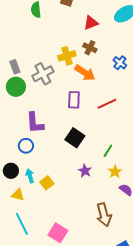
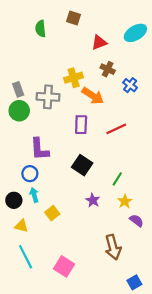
brown cross: (90, 48) -> (108, 69), moved
gray cross: (43, 74) -> (48, 97), turned 30
cyan arrow: (30, 176) -> (34, 195), moved

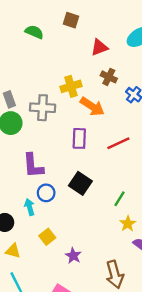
green semicircle: (41, 29) -> (34, 32), turned 119
blue circle: (30, 174) -> (46, 193), moved
cyan arrow: (34, 195) -> (30, 207), moved
purple star: (93, 200) -> (73, 256), moved

